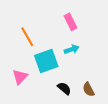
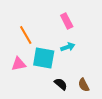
cyan square: (46, 61) -> (44, 58), turned 30
pink triangle: (20, 77) -> (19, 64), moved, turned 35

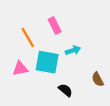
pink rectangle: (67, 21) -> (55, 26), moved
brown semicircle: (84, 85) -> (98, 79), moved

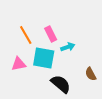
pink rectangle: (55, 26) -> (51, 34), moved
black semicircle: (65, 90) -> (61, 84), size x1.5

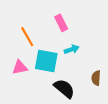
pink rectangle: (51, 34) -> (61, 23), moved
brown semicircle: (91, 74) -> (96, 78), turned 32

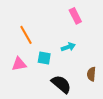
pink rectangle: (61, 23) -> (75, 16), moved
cyan square: (46, 61) -> (44, 58), size x0.6

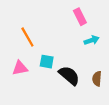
cyan arrow: (68, 47) -> (92, 40), moved
black semicircle: (61, 84) -> (69, 75), moved

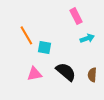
cyan square: (47, 62) -> (45, 47), moved
pink triangle: (20, 68) -> (34, 74), moved

